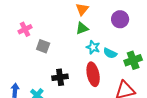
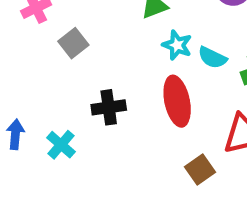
gray square: (43, 46) -> (73, 43), turned 32

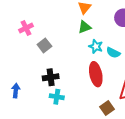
black cross: (109, 107) -> (51, 77), moved
cyan cross: (61, 145) -> (57, 97), moved, turned -32

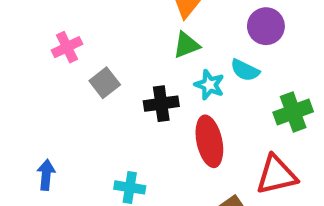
cyan semicircle: (113, 53) -> (245, 70), moved
black cross: (51, 77) -> (161, 104), moved

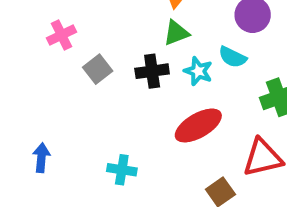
black cross: (161, 104) -> (152, 71), moved
red ellipse: (209, 141) -> (198, 125), turned 72

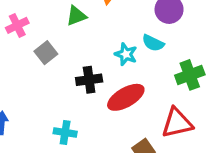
green triangle: (176, 33) -> (76, 16), moved
black cross: (152, 71) -> (89, 80), moved

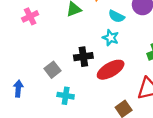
cyan semicircle: (153, 43) -> (116, 16), moved
gray square: (46, 53) -> (53, 70), moved

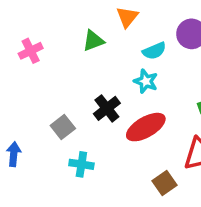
cyan semicircle: (116, 16) -> (154, 51), turned -49
black cross: (83, 57) -> (107, 108), turned -30

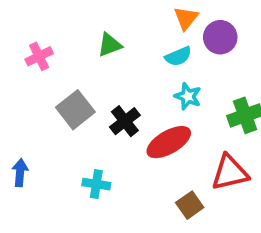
orange triangle: (127, 17) -> (186, 18), moved
cyan star: (146, 81) -> (188, 96), moved
gray square: (63, 127) -> (75, 110), moved, size x1.4

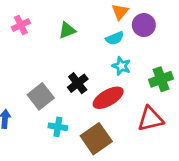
pink cross: (39, 56) -> (21, 25), moved
gray square: (75, 110) -> (41, 96), moved
brown square: (190, 205) -> (96, 139), moved, size x1.6

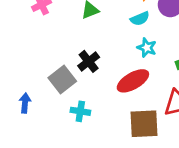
black cross: (78, 83) -> (89, 61), moved
brown square: (96, 139) -> (144, 124), moved, turned 32

